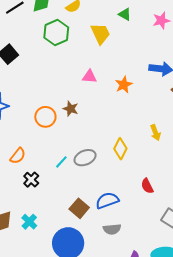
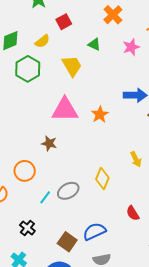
pink triangle: (89, 77) -> (65, 110), size x1.8
orange circle: (45, 117) -> (25, 171), moved
black cross: (31, 180) -> (27, 228), moved

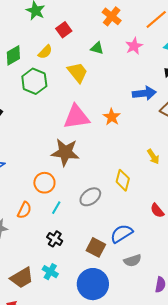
brown star: (49, 143) -> (65, 152), size x1.8
cyan line: (45, 197) -> (56, 208), moved

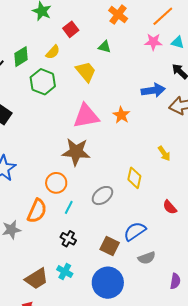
pink star: (134, 46) -> (153, 42), moved, turned 30
orange semicircle: (24, 210) -> (37, 211), size x1.4

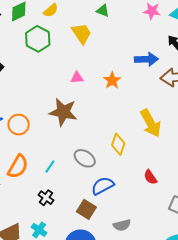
pink triangle: (86, 116) -> (77, 78), size x0.5
yellow arrow: (164, 153) -> (151, 123), size x1.8
orange circle: (56, 183) -> (19, 125), moved
gray ellipse: (102, 196) -> (85, 158), turned 65
blue semicircle: (135, 231) -> (103, 186), moved

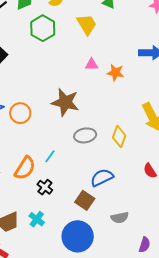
pink triangle: (77, 78) -> (91, 64), moved
orange star: (112, 80) -> (115, 73), turned -30
gray ellipse: (85, 158) -> (85, 135), moved, turned -45
orange semicircle: (18, 167) -> (25, 168), moved

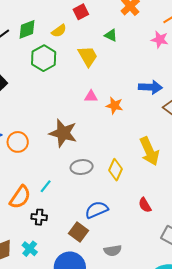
black cross: (45, 187) -> (39, 217), turned -35

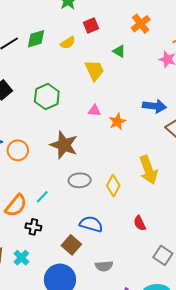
green hexagon: (44, 58) -> (47, 97), moved
orange star: (115, 105) -> (117, 122), turned 30
blue semicircle: (97, 210) -> (91, 224), turned 35

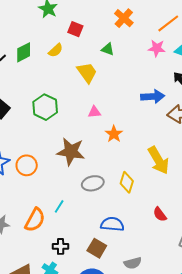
red square: (91, 26) -> (75, 29), turned -35
orange star: (117, 122) -> (114, 134), moved
black cross: (33, 227) -> (61, 246), moved

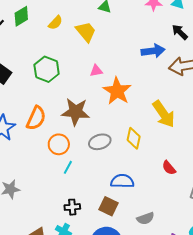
yellow semicircle: (56, 50) -> (55, 23), moved
orange star: (114, 134) -> (117, 91), size x1.6
orange circle: (27, 165) -> (59, 144), moved
orange semicircle: (35, 220) -> (36, 118), moved

